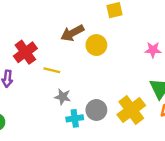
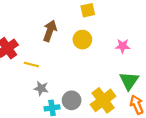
brown arrow: (72, 33) -> (50, 31), turned 138
yellow circle: (96, 45) -> (82, 40), moved

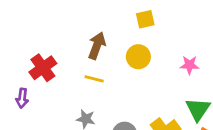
yellow line: (31, 65) -> (94, 79), moved

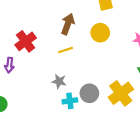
yellow line: (94, 79) -> (66, 50), turned -32

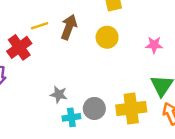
yellow line: (66, 50) -> (40, 26), moved
yellow cross: (121, 93) -> (131, 108), turned 30

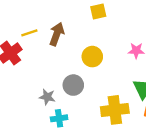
yellow circle: (107, 37) -> (92, 57), moved
gray circle: (94, 108) -> (73, 85), moved

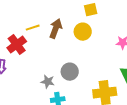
yellow circle: (92, 57) -> (83, 32), moved

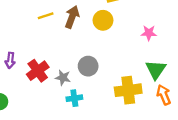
red cross: (17, 45) -> (38, 71), moved

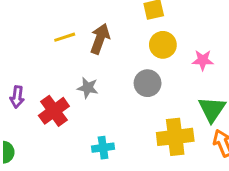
yellow circle: (103, 20) -> (163, 45), moved
gray circle: (88, 66) -> (148, 83), moved
gray star: (63, 78) -> (88, 88), moved

